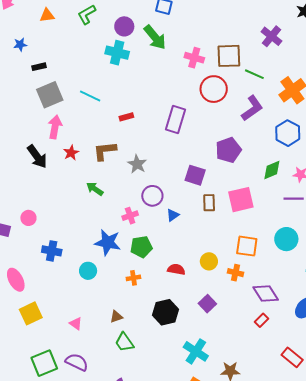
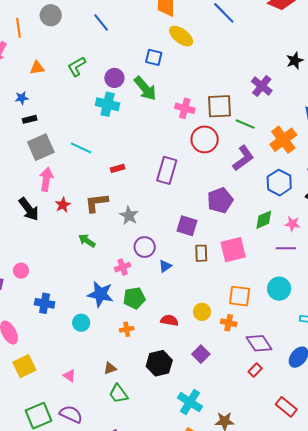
blue star: (20, 45) -> (22, 98), moved

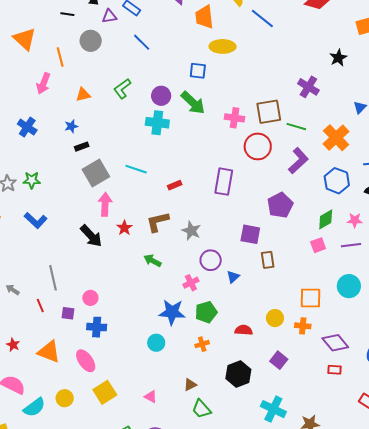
yellow ellipse: (181, 36) -> (223, 46), turned -30
pink square: (233, 250) -> (318, 245), moved, size x0.6
blue cross: (45, 303) -> (97, 327), moved
red rectangle: (255, 370) -> (335, 370), turned 56

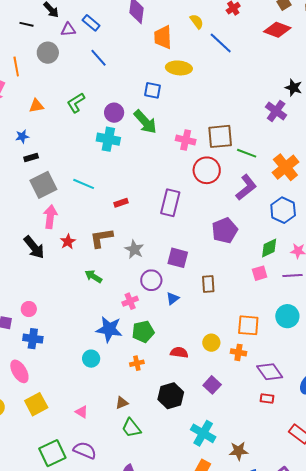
black star: (338, 58) -> (294, 88), turned -30
purple cross: (308, 87) -> (276, 111), moved
purple square: (250, 234) -> (178, 258), moved

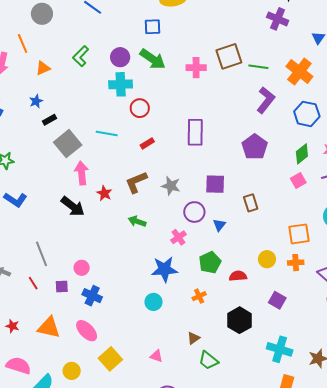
orange line: (16, 66) -> (23, 43), moved
red circle: (207, 170) -> (140, 108), moved, size x0.7
green pentagon: (143, 332) -> (210, 262), moved
blue cross: (33, 339) -> (92, 296), turned 30

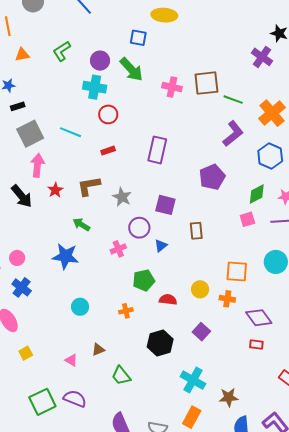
blue star: (164, 269) -> (65, 256), moved
brown triangle: (193, 338) -> (98, 350), moved
yellow square: (110, 359) -> (26, 353), size x0.6

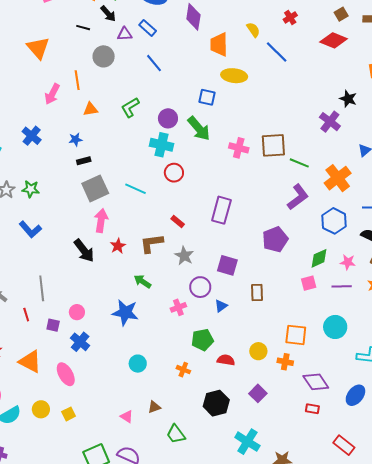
red rectangle: (108, 151) -> (178, 222), moved, turned 56
orange cross: (126, 311) -> (183, 370), turned 32
yellow square: (26, 353) -> (69, 414), moved

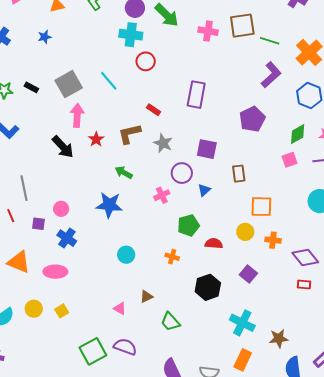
black rectangle: (84, 161) -> (31, 87), moved, turned 48
cyan line: (136, 189) -> (109, 81), turned 30
orange square: (296, 335) -> (261, 207), moved
pink ellipse: (66, 374) -> (55, 272), turned -55

